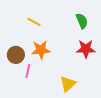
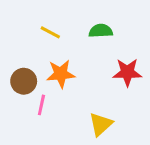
green semicircle: (82, 21) -> (101, 31), moved, turned -70

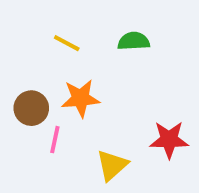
red star: (127, 72) -> (169, 140), moved
yellow triangle: (101, 124) -> (112, 165), moved

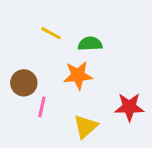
green semicircle: (134, 41) -> (90, 44), moved
orange star: (81, 98) -> (78, 75), moved

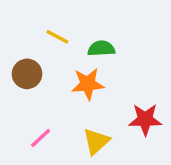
brown circle: (24, 83) -> (27, 74), moved
pink line: (42, 107) -> (41, 138), moved, turned 35

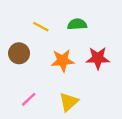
green semicircle: (101, 49) -> (77, 24), moved
red star: (145, 119) -> (98, 58), moved

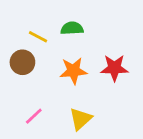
green semicircle: (77, 24) -> (72, 28), moved
yellow line: (41, 27) -> (38, 37), moved

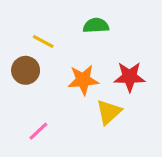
green semicircle: (72, 28) -> (96, 26), moved
yellow triangle: (80, 119) -> (109, 112), moved

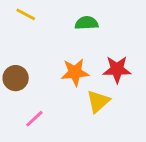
yellow line: (43, 42) -> (26, 14), moved
brown circle: (26, 70) -> (16, 78), moved

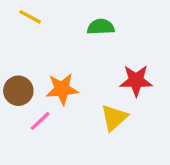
orange star: (75, 72) -> (62, 89), moved
pink line: (34, 119) -> (40, 121), moved

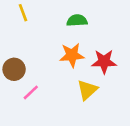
yellow line: (30, 17) -> (23, 13), turned 42
orange star: (62, 89) -> (72, 55), moved

